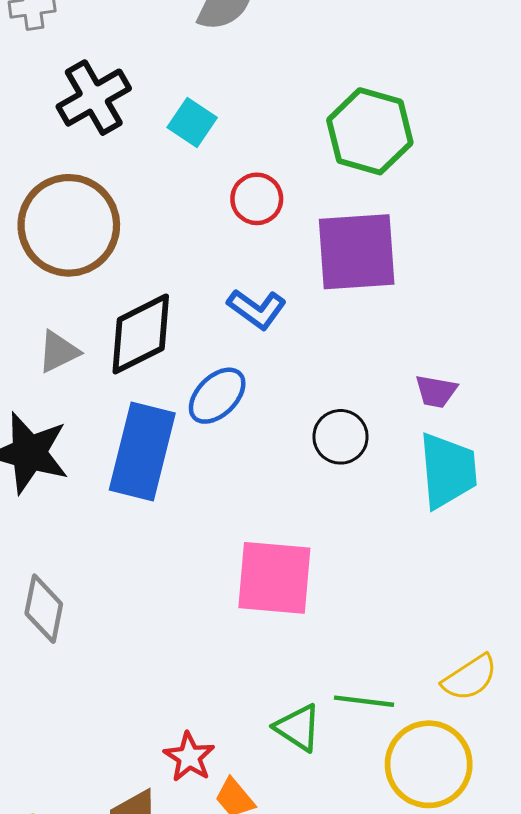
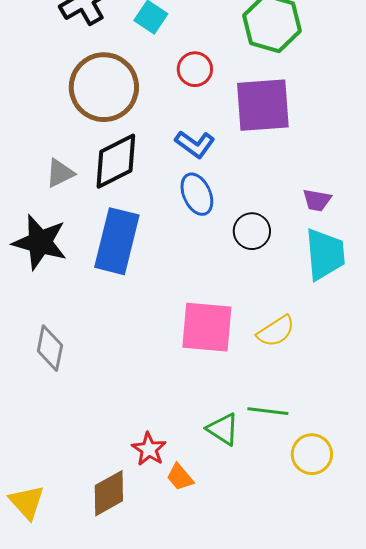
brown circle: (69, 225) -> (104, 87), moved
blue ellipse: (217, 396) -> (197, 194), moved, turned -69
yellow semicircle: (470, 678) -> (276, 331), moved
yellow circle: (429, 764) -> (312, 454), size x0.7

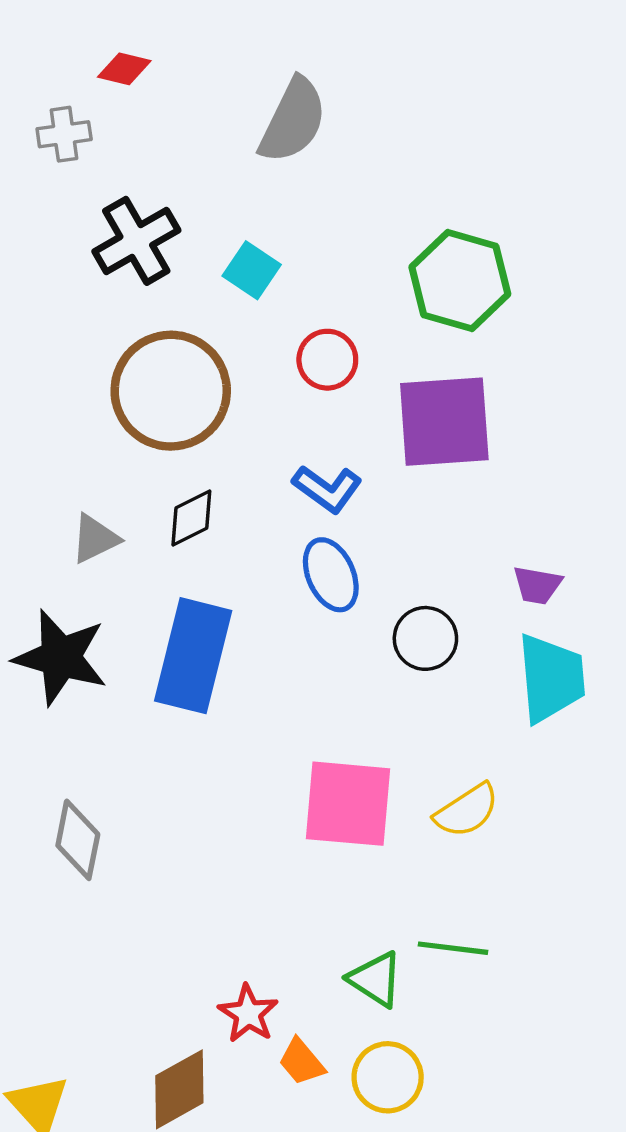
black diamond: (116, 161) -> (191, 518), size x0.6
yellow circle: (312, 454) -> (388, 1077), moved

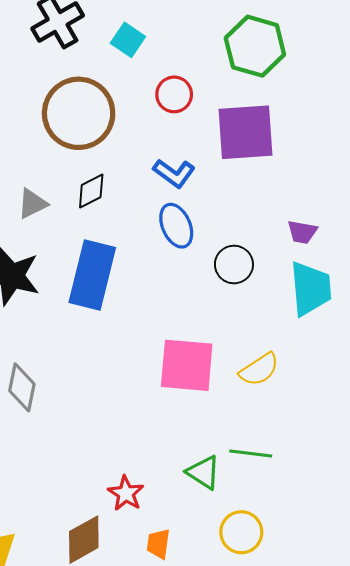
orange trapezoid: (302, 1062) -> (158, 544), moved, turned 48
yellow circle: (388, 1077) -> (241, 532), moved

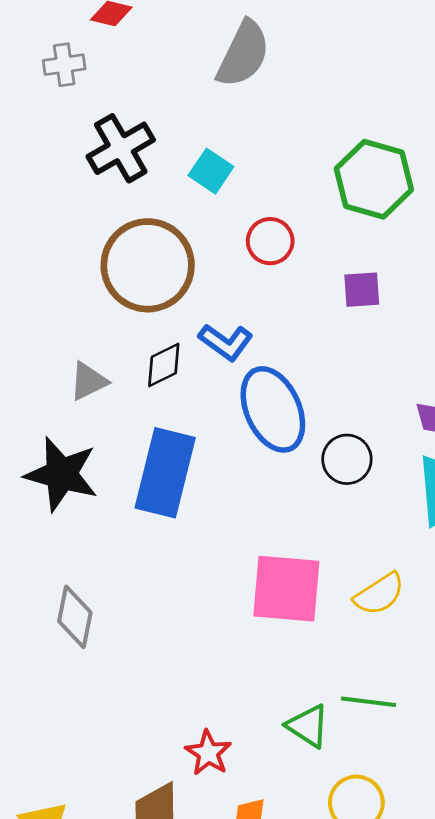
purple square: (246, 132) -> (362, 290), size x0.5
blue L-shape: (174, 173) -> (226, 342), moved
blue ellipse: (176, 226) -> (273, 409), size x1.5

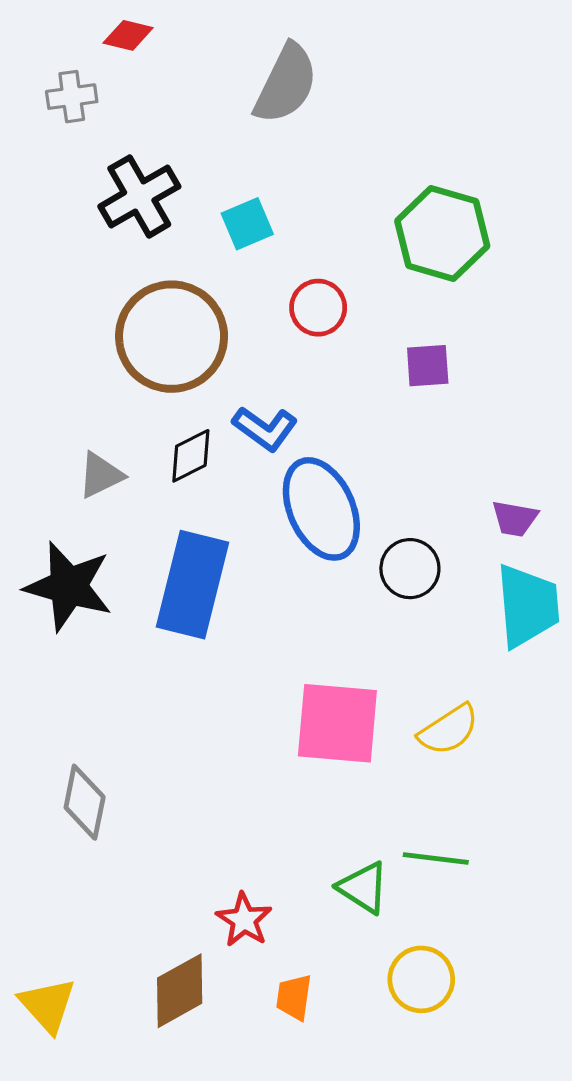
cyan square: (211, 171) -> (247, 224), turned 33
gray diamond: (75, 617) -> (85, 802), moved

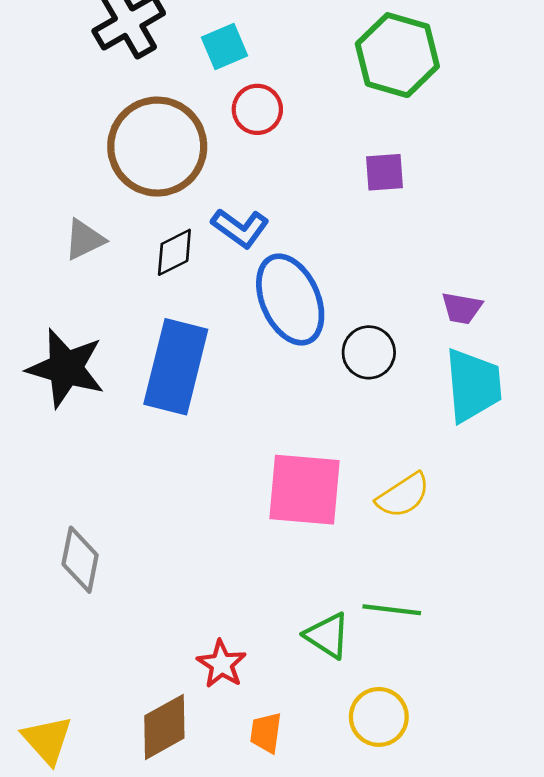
red circle: (318, 308) -> (257, 109), moved
gray triangle: (101, 475) -> (84, 239), moved

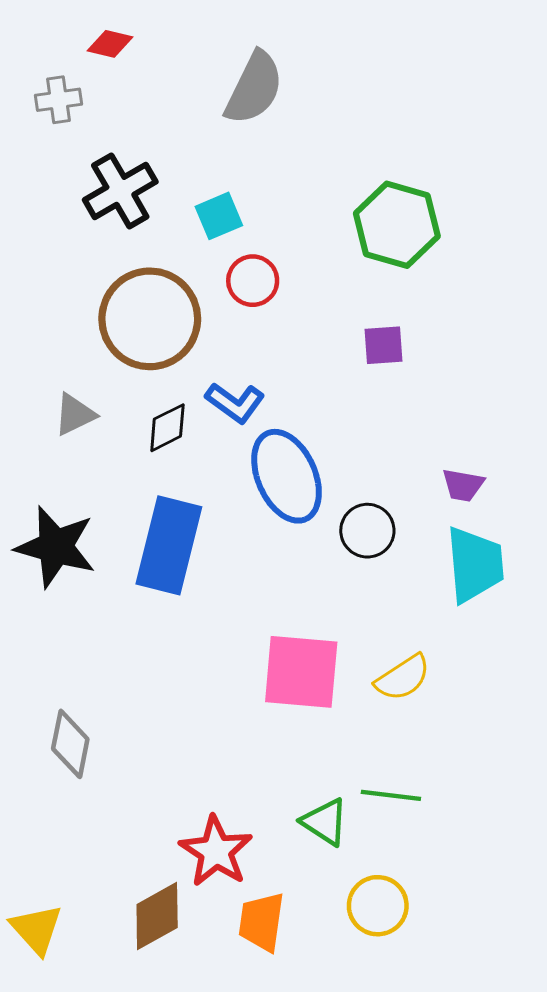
red star: (222, 664) -> (216, 851), size x1.4
orange trapezoid: (266, 733) -> (262, 922), size x1.4

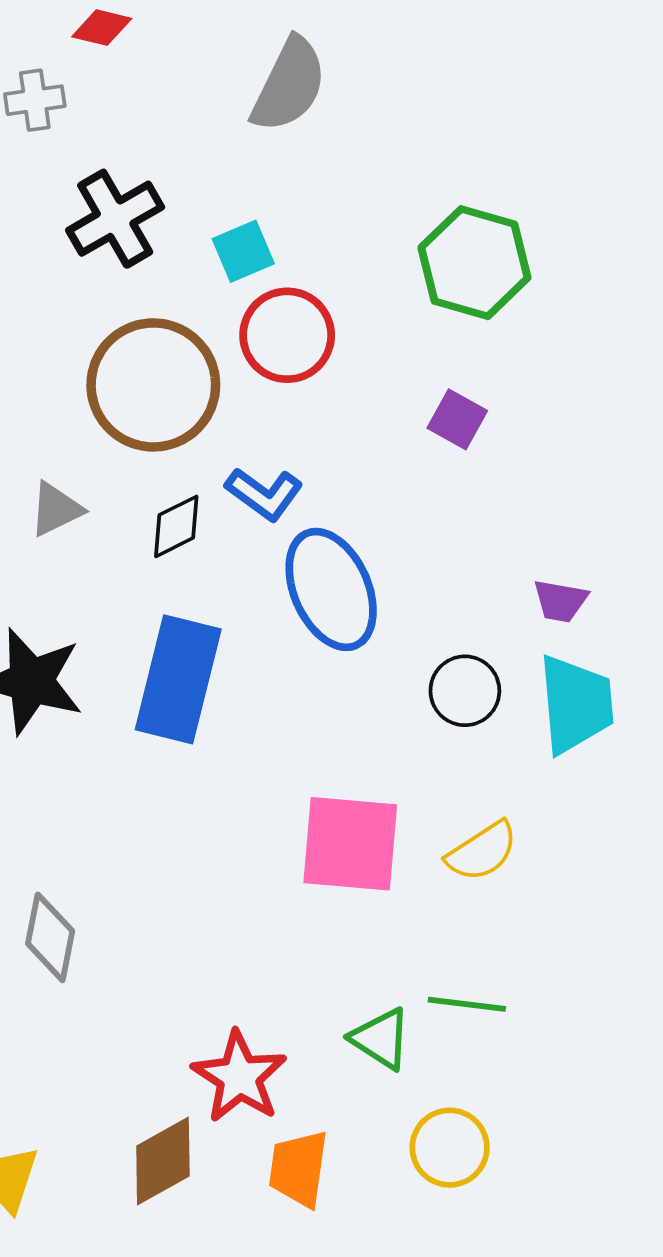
red circle: (253, 281) -> (287, 335), size x1.4
purple square: (384, 345) -> (457, 419), turned 33
black circle: (367, 531) -> (465, 691), moved

